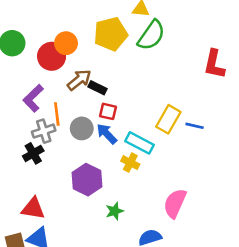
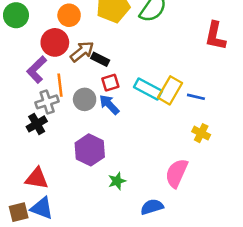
red circle: (52, 56) -> (55, 42), moved
red square: (108, 111) -> (110, 83), turned -30
cyan rectangle: (139, 143) -> (148, 89), moved
yellow cross: (130, 163) -> (201, 133), moved

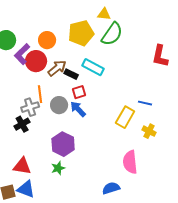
purple L-shape: (37, 70) -> (22, 54), moved
cyan rectangle: (148, 89) -> (93, 67), moved
yellow rectangle: (170, 90) -> (125, 117), moved
pink semicircle: (177, 173) -> (130, 162), turned -30
green star: (117, 181) -> (58, 168), moved

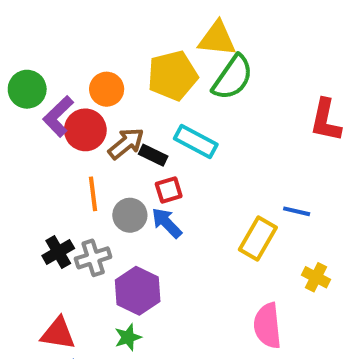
yellow triangle: (104, 14) -> (217, 39), size x1.5
gray cross: (30, 107) -> (93, 258), moved
yellow cross: (149, 131) -> (316, 277), moved

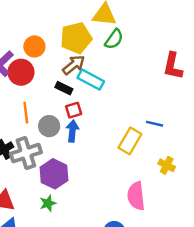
green semicircle: (233, 78) -> (114, 39), size x0.7
brown arrow: (126, 143) -> (74, 65), moved
blue arrow: (167, 223) -> (72, 131), turned 50
gray cross: (93, 258) -> (26, 153), size x1.4

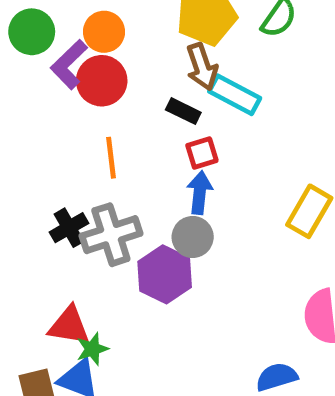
orange circle: (34, 46) -> (104, 32), moved
brown arrow: (74, 65) -> (202, 67), turned 110
gray circle: (49, 126) -> (193, 237), moved
green star: (48, 203) -> (92, 349), moved

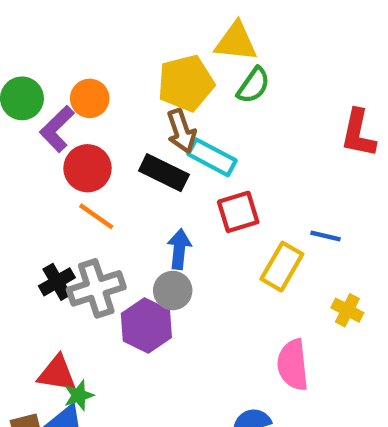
red circle: (102, 81) -> (88, 168), moved
black rectangle: (183, 111) -> (164, 173), size x1.5
red square: (202, 153) -> (238, 212), moved, size x1.4
orange line: (111, 158) -> (96, 216), turned -48

